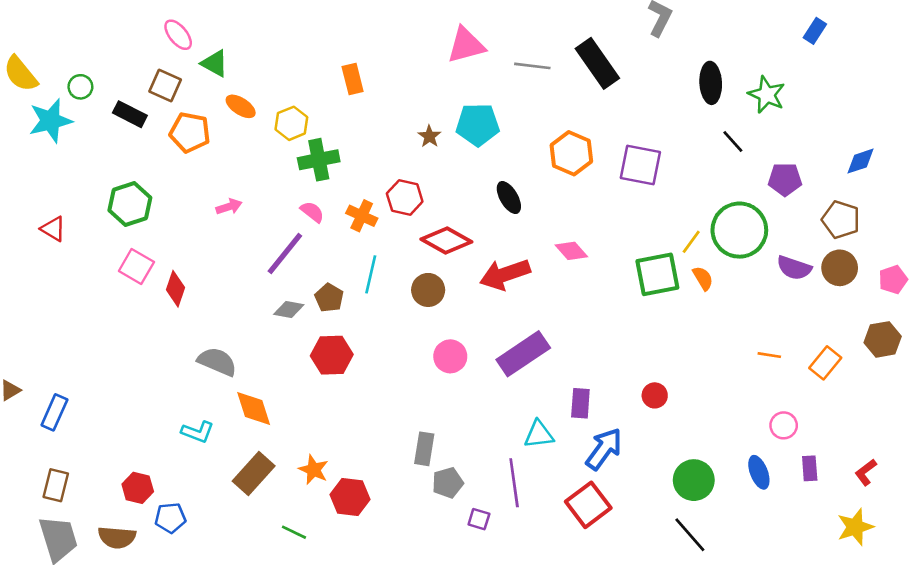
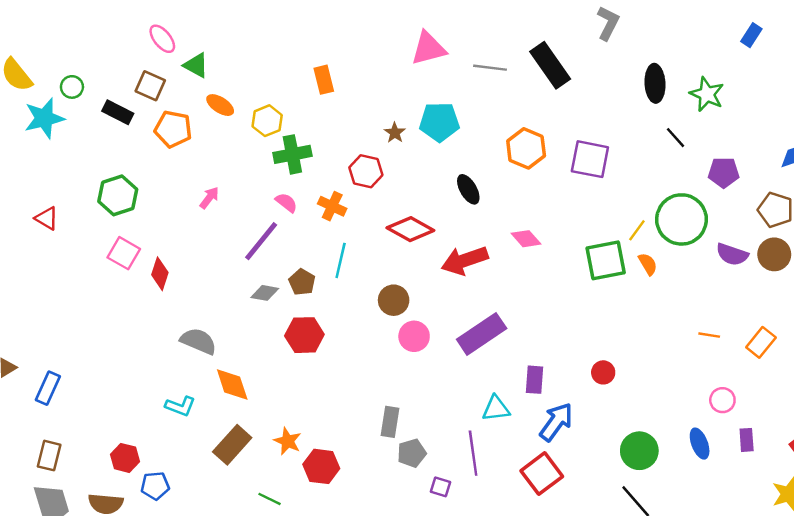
red hexagon: (405, 198) -> (366, 171), moved
pink arrow: (229, 207) -> (209, 198), turned -35
brown circle: (428, 290) -> (394, 300), moved

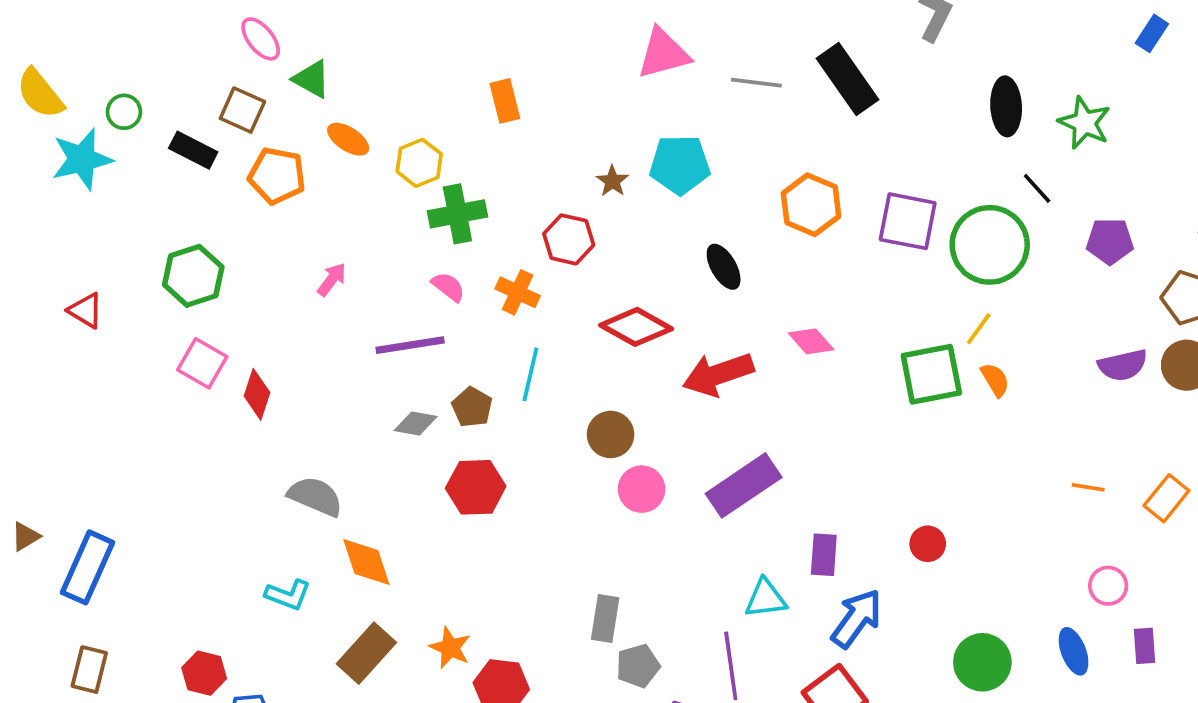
green circle: (681, 219) -> (990, 245), moved
purple line: (261, 241) -> (410, 345), turned 42
purple semicircle: (732, 254) -> (1123, 365), turned -32
blue rectangle: (48, 388) -> (87, 567), size x1.4

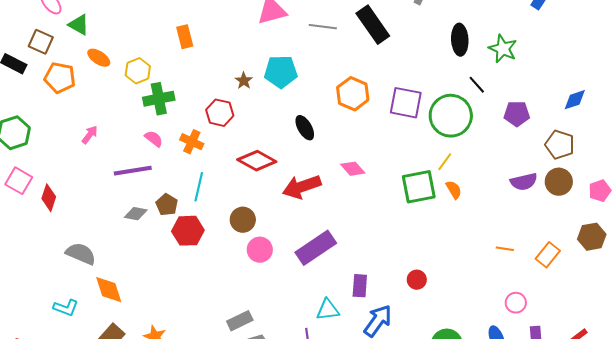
red hexagon: (476, 487) -> (188, 231), moved
gray rectangle: (605, 619) -> (240, 321), turned 55

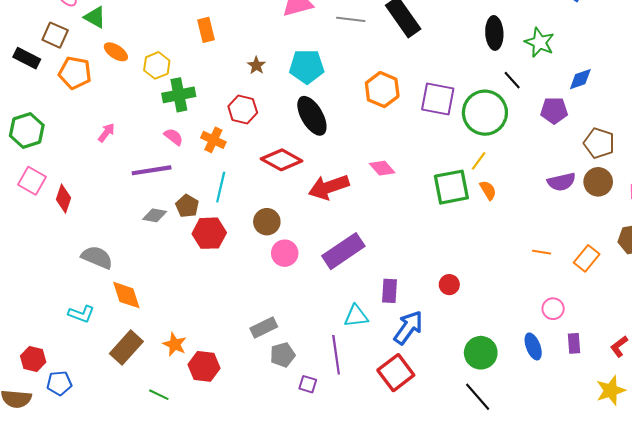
brown star: (244, 81) -> (256, 65), moved
blue diamond: (575, 100) -> (580, 79), moved
black ellipse: (305, 128) -> (312, 116), moved, size x1.5

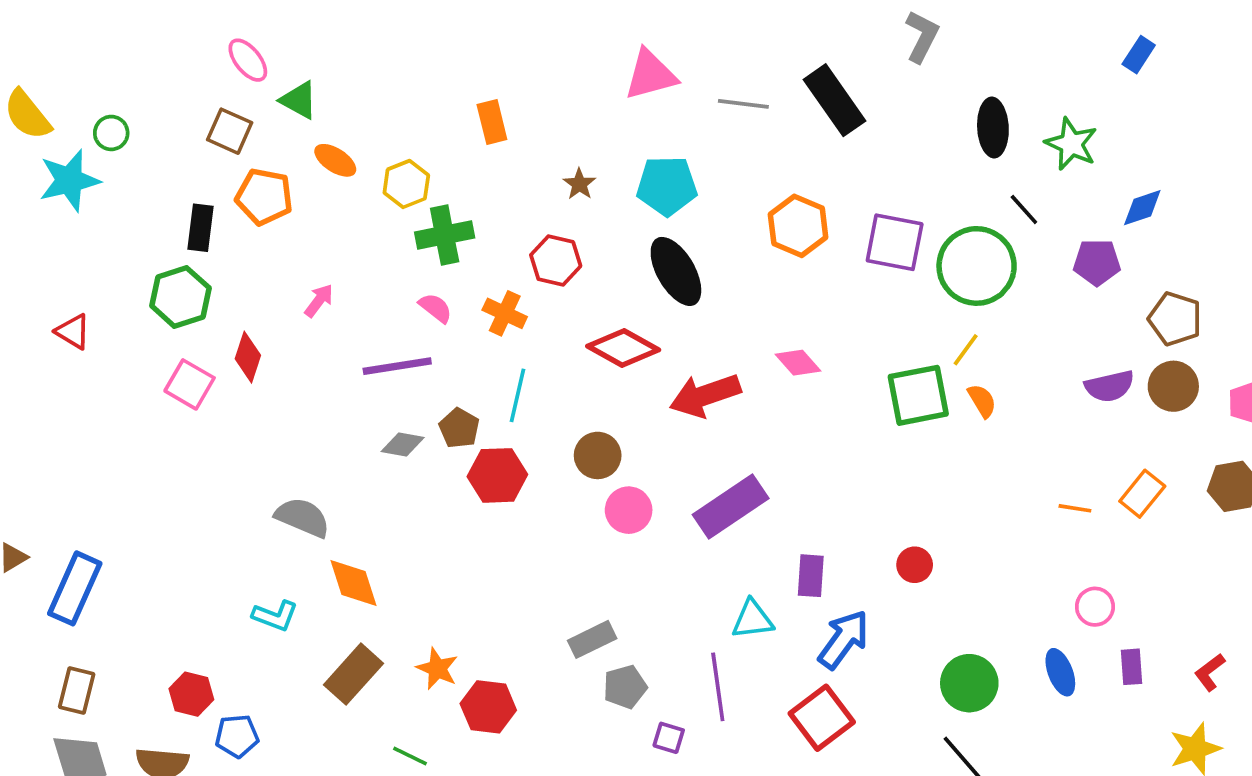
black rectangle: (27, 58) -> (200, 228), moved, turned 70
red diamond: (63, 199) -> (248, 357), moved
orange rectangle: (587, 258) -> (1142, 494), moved

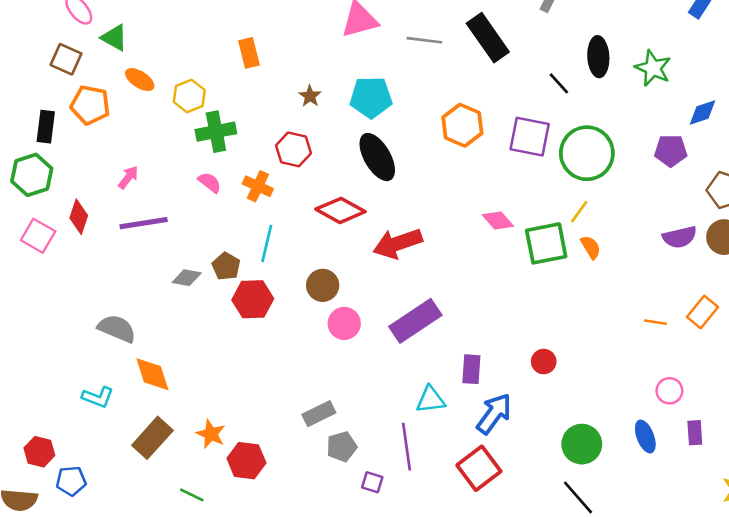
black line: (1024, 210) -> (559, 83), moved
pink diamond: (798, 363) -> (498, 221), moved
purple line: (397, 366) -> (144, 223), moved

